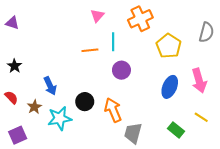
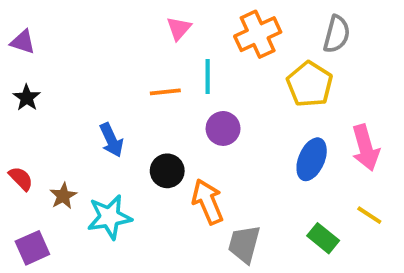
gray semicircle: (206, 32) -> (337, 34), moved
black star: (14, 66) -> (27, 98), moved
blue arrow: (50, 86) -> (111, 140), moved
black circle: (85, 102) -> (167, 171), moved

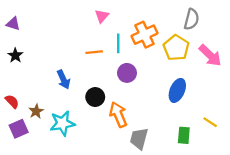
orange cross: (258, 34) -> (144, 35), moved
pink arrow: (365, 148) -> (210, 55), moved, turned -30
green rectangle: (323, 238) -> (184, 135), turned 56
purple square: (32, 248) -> (19, 129), moved

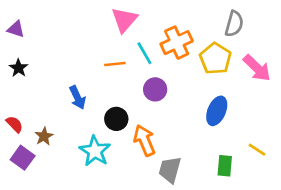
pink triangle: (102, 16) -> (124, 20), size x1.5
cyan line: (118, 43) -> (144, 53), turned -30
cyan star: (62, 123) -> (95, 151), moved, turned -30
purple square: (19, 129) -> (23, 158), turned -30

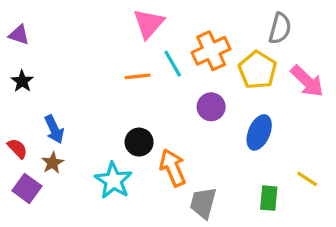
purple circle: (155, 89) -> (211, 107), moved
blue arrow: (77, 97) -> (54, 129), moved

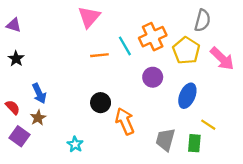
pink triangle: (149, 24) -> (89, 17), moved
yellow line: (307, 179) -> (208, 125), moved
cyan star: (113, 180) -> (75, 144), moved, size x0.6
gray trapezoid: (203, 203) -> (165, 140), moved

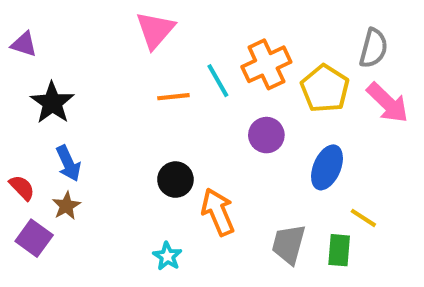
gray semicircle: (202, 20) -> (373, 48), moved
black star: (16, 59) -> (52, 103), moved, size x1.5
cyan star: (75, 144) -> (167, 256), moved

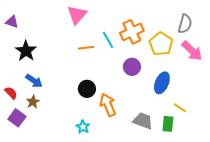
blue arrow: (68, 163) -> (34, 81), turned -30
gray trapezoid: (289, 244) -> (143, 121), turned 95

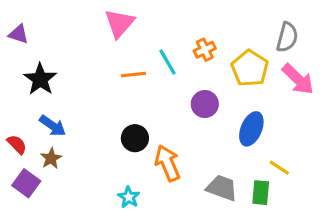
orange cross: (132, 32) -> (205, 50), size x0.6

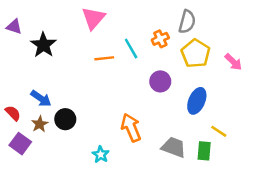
gray semicircle: (287, 37) -> (187, 22), moved
black star: (40, 79) -> (43, 45), moved
pink arrow: (298, 79) -> (233, 62), size x0.7
black circle: (135, 138) -> (65, 119), moved

